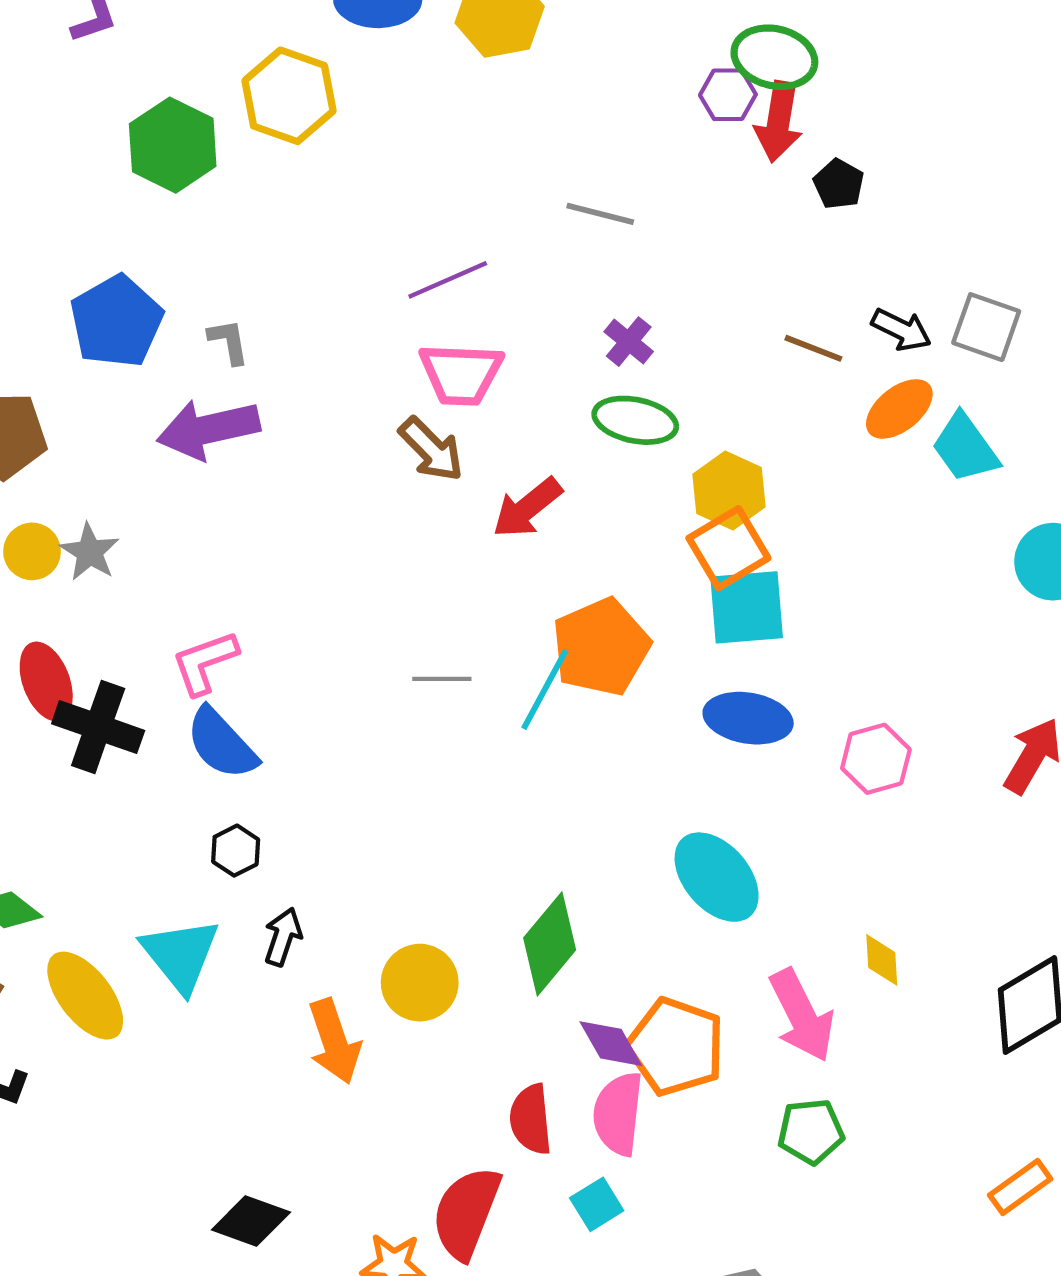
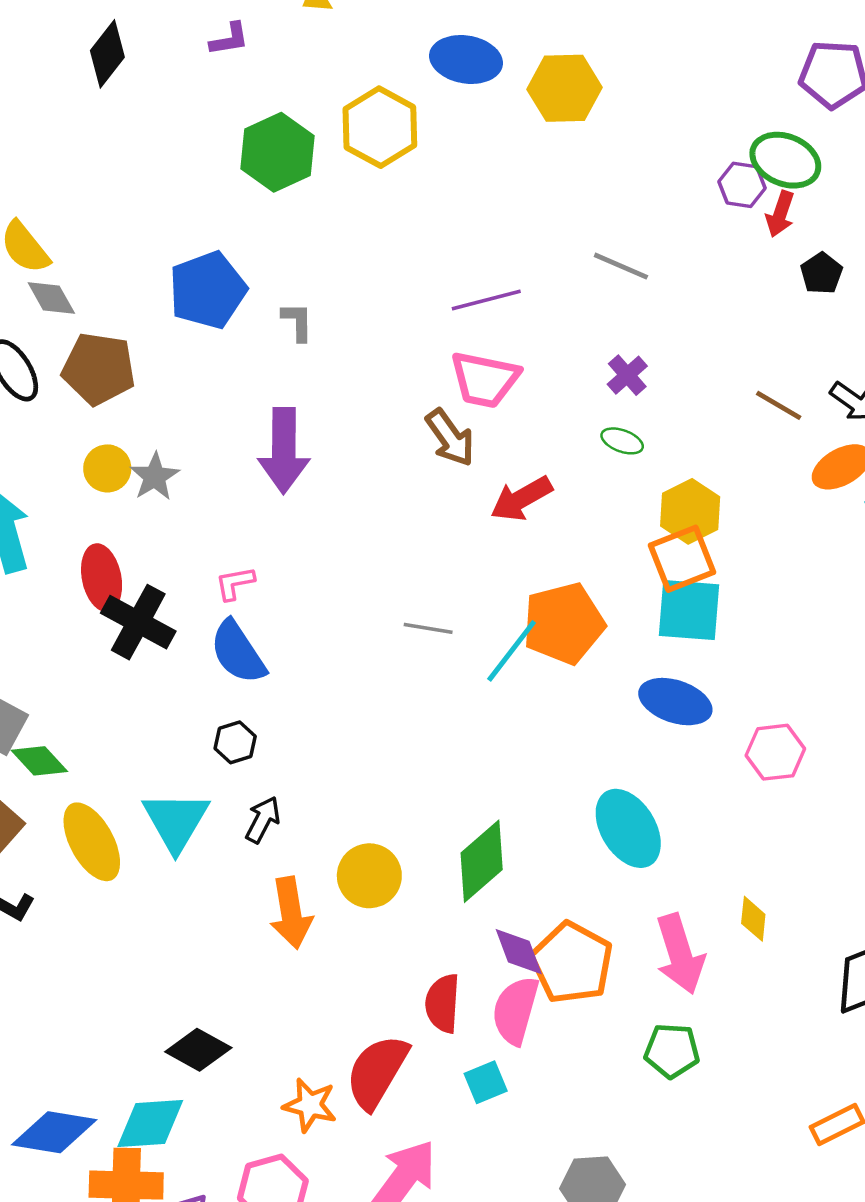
red arrow: (779, 122) -> (780, 214), size x0.7
green ellipse: (635, 420) -> (622, 441), size x0.6
purple arrow: (208, 429) -> (284, 451), moved, turned -86
pink L-shape: (205, 663) -> (235, 583), size x0.7

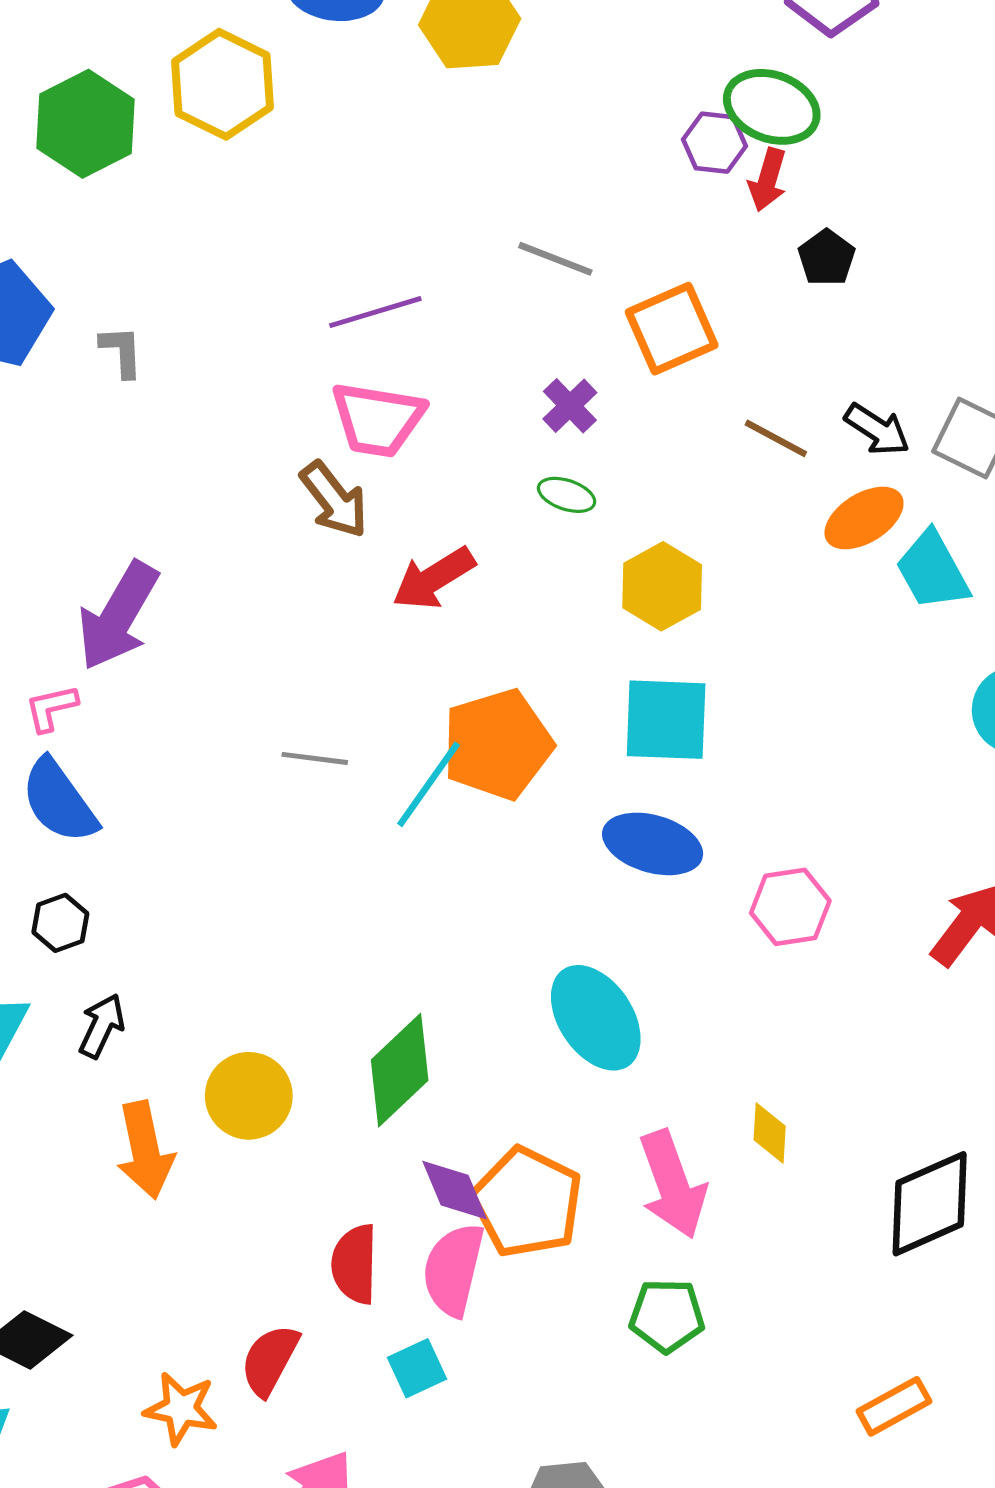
purple arrow: (284, 451) -> (118, 616), moved, turned 32
orange square: (682, 559) -> (672, 329), moved
red semicircle: (377, 1072) -> (270, 1360), size x0.7

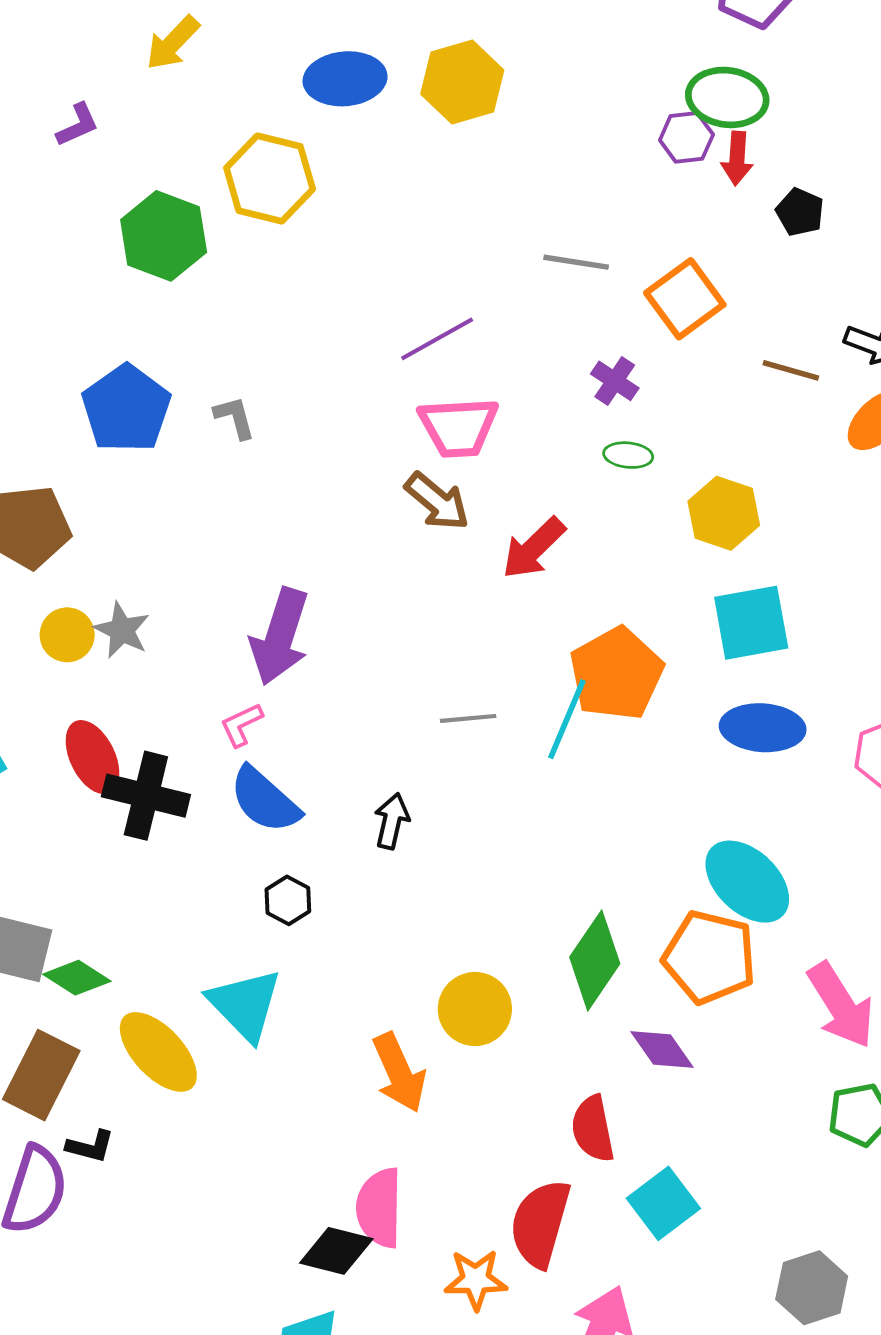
black arrow: (102, 1026) -> (392, 821), moved
orange pentagon: (527, 1202) -> (710, 957), moved
pink semicircle: (453, 1270) -> (379, 1208), moved
red semicircle: (270, 1360) -> (540, 1223), size x1.4
cyan square: (417, 1368) -> (663, 1203), size x1.4

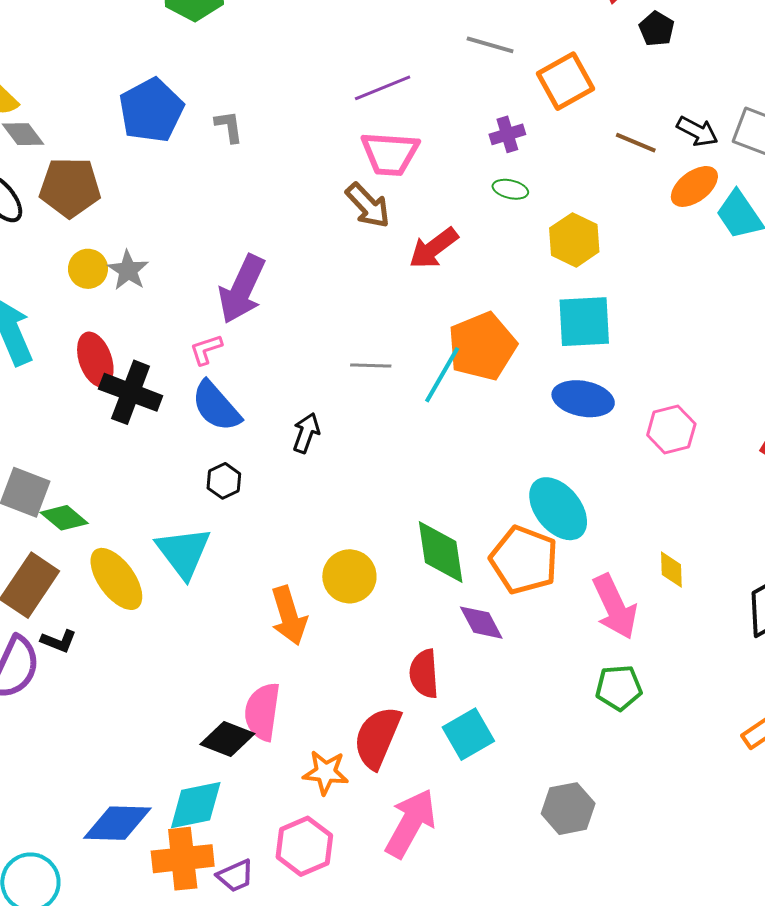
purple cross: (615, 381) -> (507, 134), turned 32
green diamond: (595, 960) -> (441, 552), turned -50

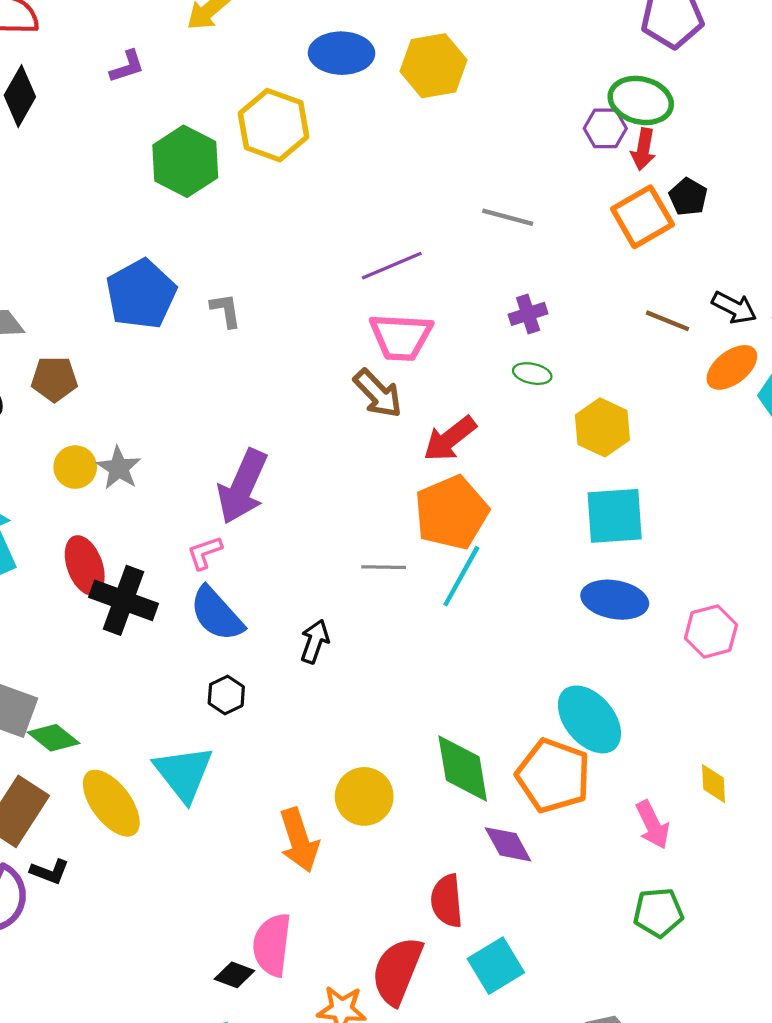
orange square: (565, 81) -> (642, 217), moved
brown pentagon: (70, 187) -> (54, 379), size x0.7
orange pentagon: (482, 346) -> (451, 513), moved
pink arrow: (615, 607) -> (653, 825), size x0.7
black diamond: (227, 739) -> (234, 975), size x0.7

